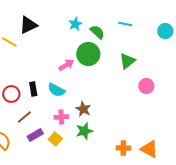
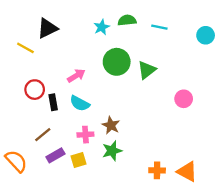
green semicircle: (97, 32) -> (127, 20), moved, turned -49
green triangle: (127, 61) -> (147, 70), moved
pink arrow: (66, 65) -> (76, 76), moved
red circle: (11, 94) -> (35, 90), moved
yellow square: (55, 139) -> (79, 160), turned 32

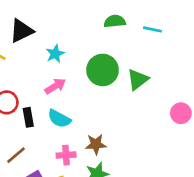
cyan star: (102, 27) -> (55, 54), moved
brown star: (111, 125) -> (96, 144), turned -30

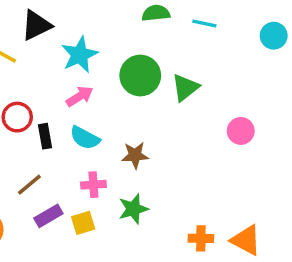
cyan star: (55, 54) -> (80, 55), size x1.5
brown star: (96, 144) -> (135, 155), moved

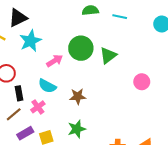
cyan star: (80, 55) -> (30, 41), moved
pink arrow: (80, 96) -> (55, 61), moved
black rectangle: (45, 136) -> (19, 93), moved
pink cross: (93, 185) -> (38, 107), moved, turned -32

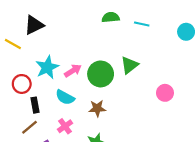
cyan star: (30, 41) -> (47, 67), moved
green circle: (81, 48) -> (101, 74), moved
pink cross: (38, 107) -> (65, 126), moved

